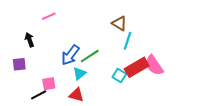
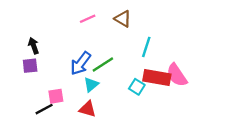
pink line: (49, 16) -> (88, 19), moved
brown triangle: (119, 23) -> (123, 19), moved
purple square: (19, 64) -> (30, 66), moved
red rectangle: (137, 67) -> (157, 77), turned 40

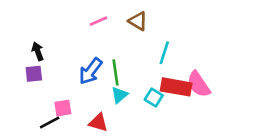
green line: (103, 65) -> (116, 72), turned -65
cyan triangle: (91, 84) -> (119, 95), moved

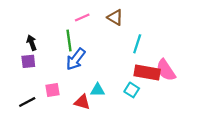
green line: (116, 72) -> (69, 41), moved
cyan triangle: (119, 95) -> (98, 90), moved, turned 40
cyan square: (154, 97) -> (132, 90), moved
black line: (50, 123) -> (27, 102), moved

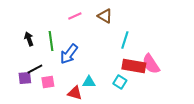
green line: (69, 41) -> (51, 41), moved
purple square: (28, 61) -> (25, 78), moved
black line: (27, 102) -> (35, 69), moved

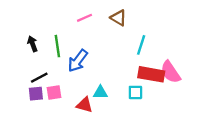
purple square: (25, 78) -> (36, 94), moved
cyan square: (120, 82) -> (135, 92), turned -32

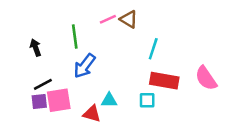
pink line: (85, 18) -> (108, 19), moved
green line: (57, 46) -> (75, 37), moved
pink semicircle: (170, 72) -> (206, 78), moved
pink square: (54, 92) -> (59, 100), size x1.5

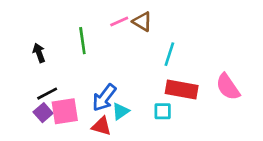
blue arrow: (85, 66) -> (104, 98), moved
cyan triangle: (109, 100) -> (121, 111), turned -35
purple square: (39, 102) -> (43, 113), turned -35

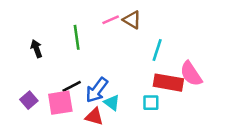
pink semicircle: (228, 87) -> (191, 74), moved
black line: (47, 94) -> (72, 86), moved
cyan triangle: (121, 111) -> (112, 103), turned -48
purple square: (43, 113) -> (29, 100), moved

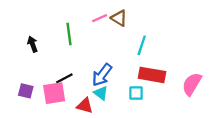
pink semicircle: (191, 74) -> (192, 84), moved, turned 65
blue arrow: (97, 90) -> (102, 75), moved
purple square: (29, 100) -> (26, 91), turned -35

